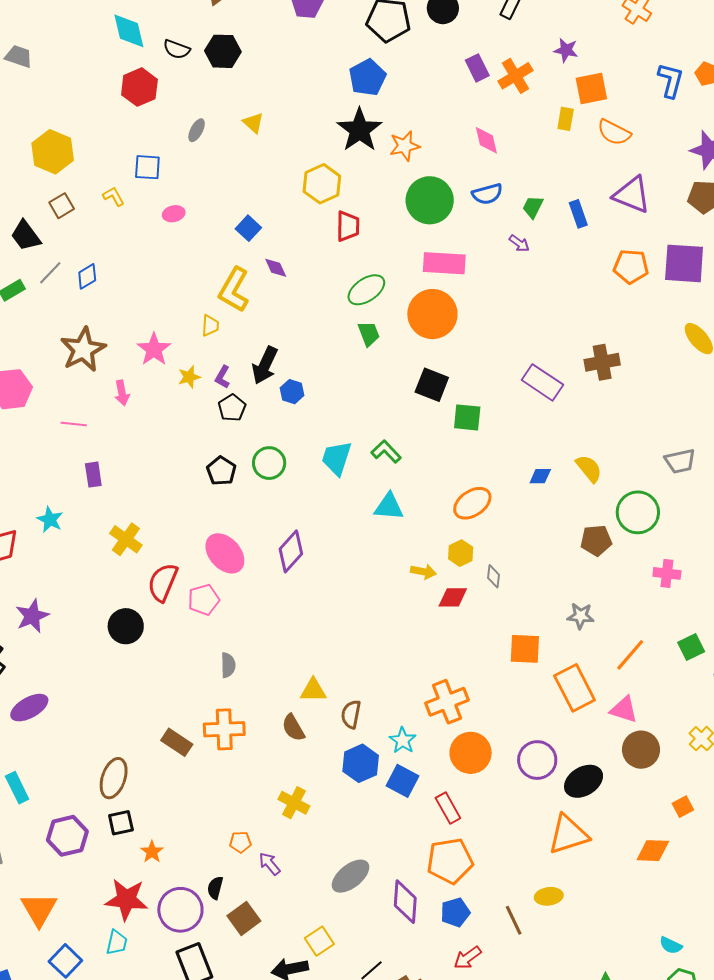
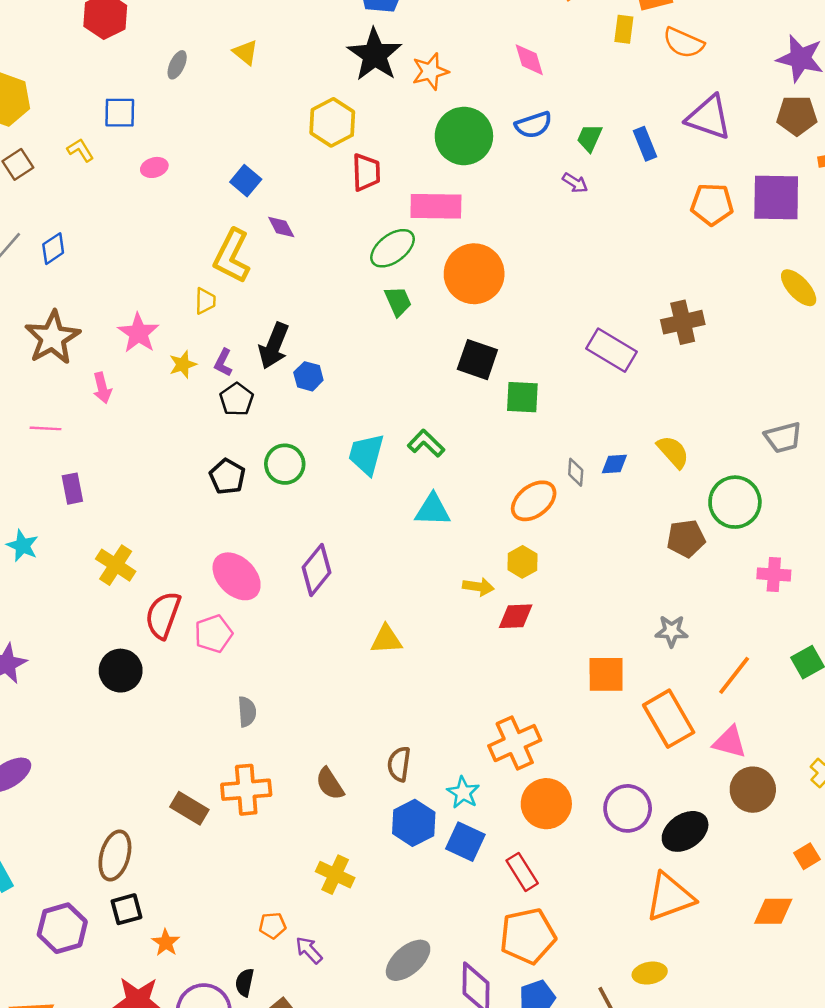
pink rectangle: (444, 263) -> (436, 206), moved
gray diamond: (494, 576) -> (576, 472), moved
yellow triangle: (313, 690) -> (386, 639), moved

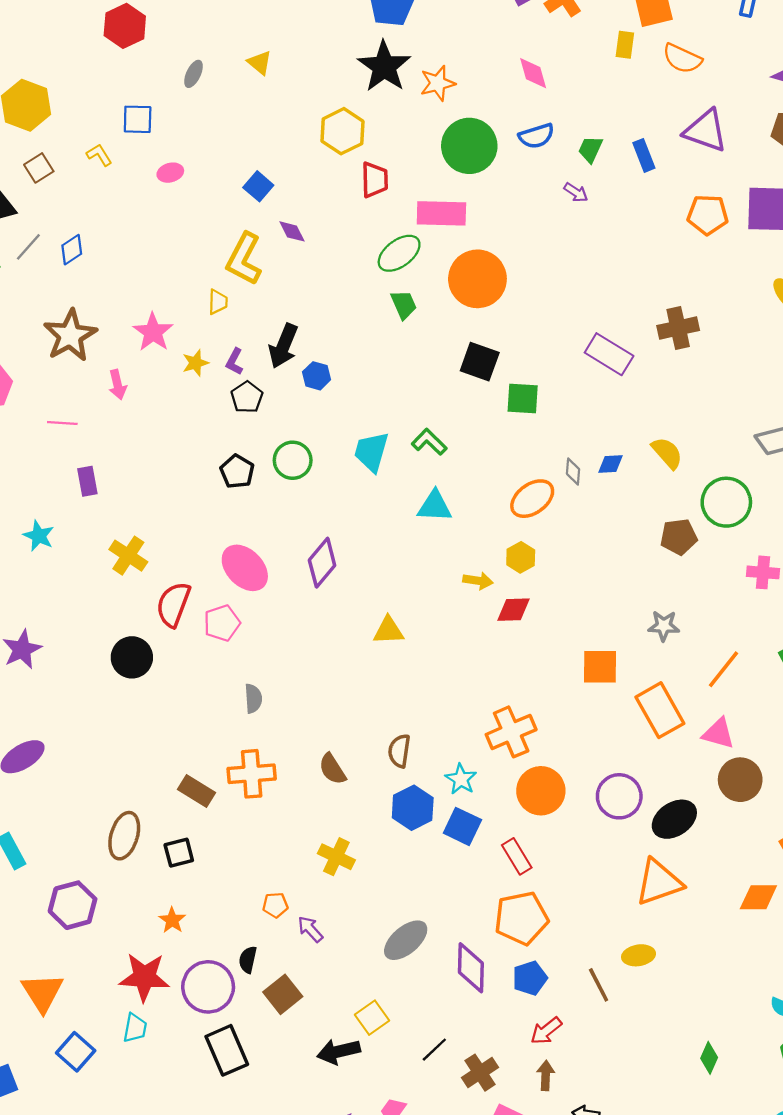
black square: (126, 909) -> (179, 853), moved

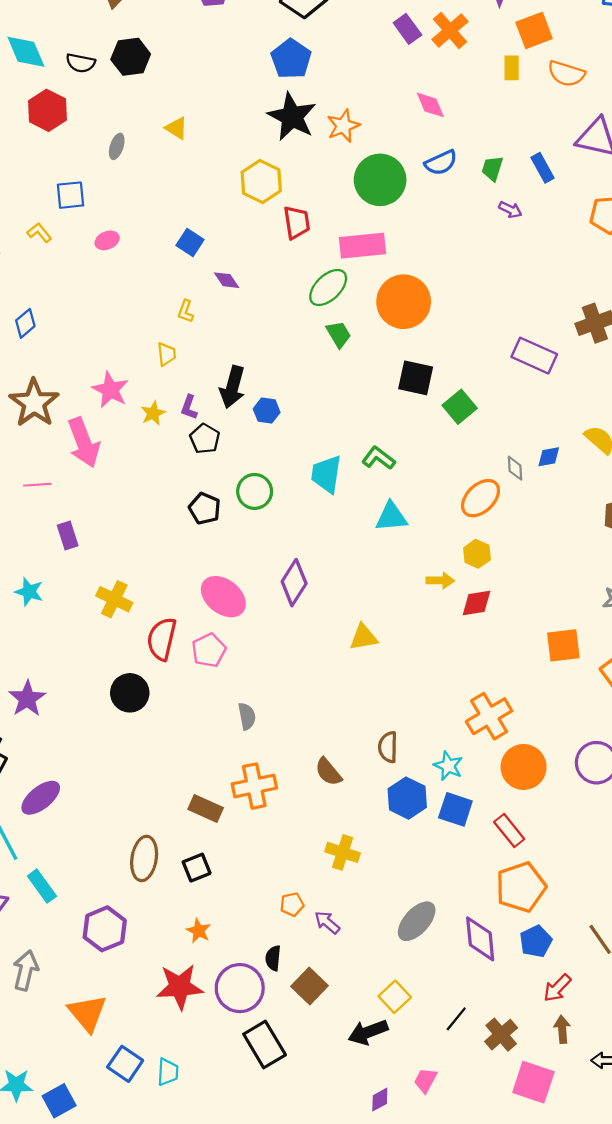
purple arrow: (576, 192) -> (510, 210), moved
yellow L-shape: (244, 259) -> (186, 311), size x0.5
pink arrow: (117, 385) -> (84, 443), size x1.8
green square: (523, 398) -> (460, 407), turned -36
cyan trapezoid: (135, 1028) -> (168, 1072), moved

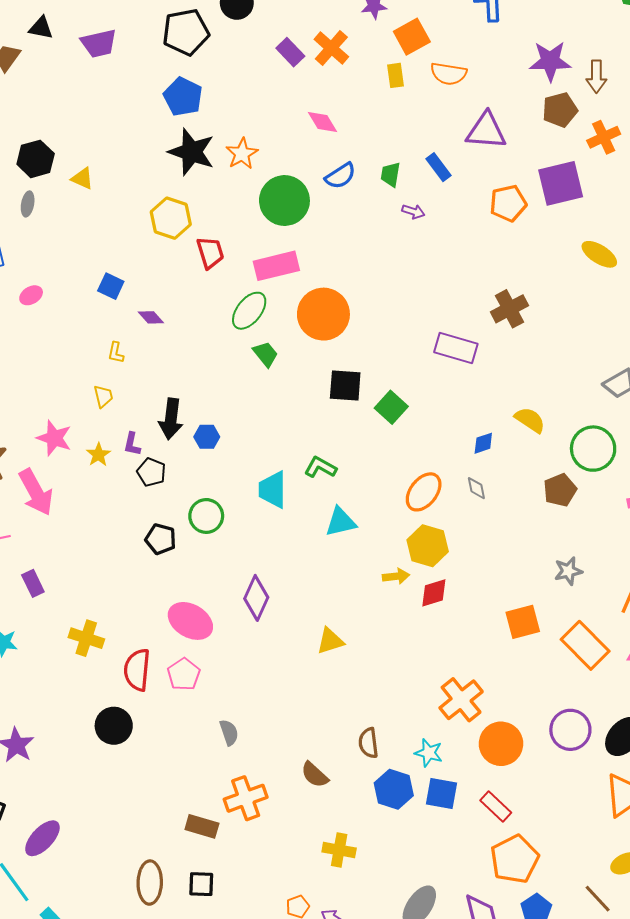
black hexagon: (131, 57) -> (36, 159), moved
gray diamond: (515, 468) -> (476, 488), moved
yellow hexagon: (477, 554) -> (428, 546), size x1.5
black square: (197, 868) -> (201, 884), turned 32

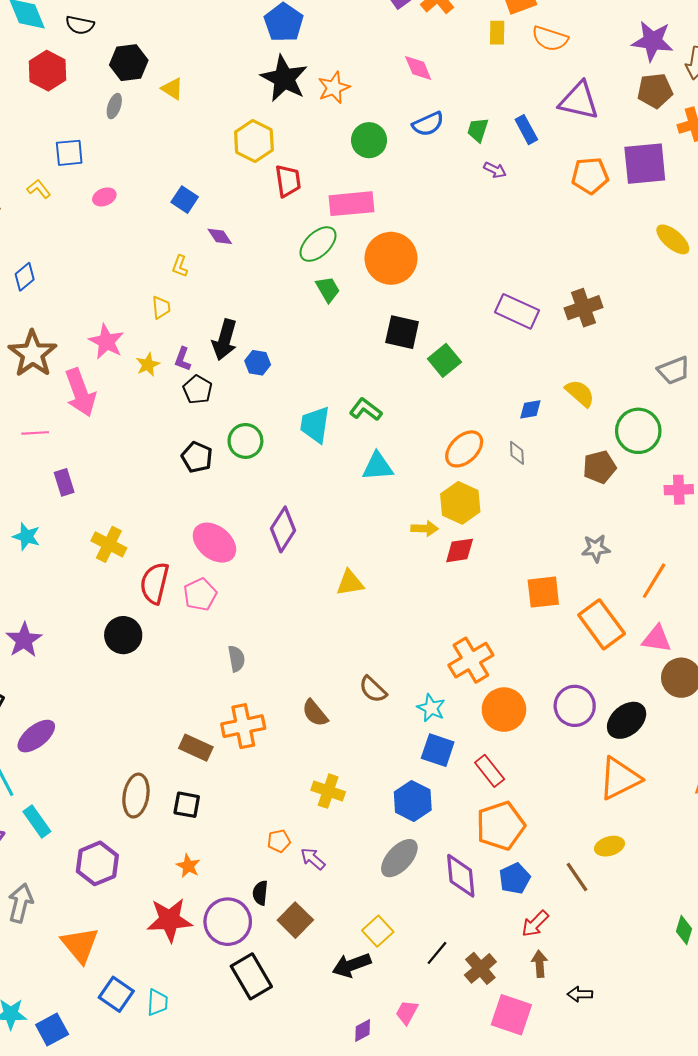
green circle: (284, 201) -> (369, 140), size x0.7
brown cross: (510, 309) -> (584, 308), moved
brown semicircle: (368, 743) -> (373, 689), turned -48
blue hexagon: (394, 789) -> (413, 801), moved

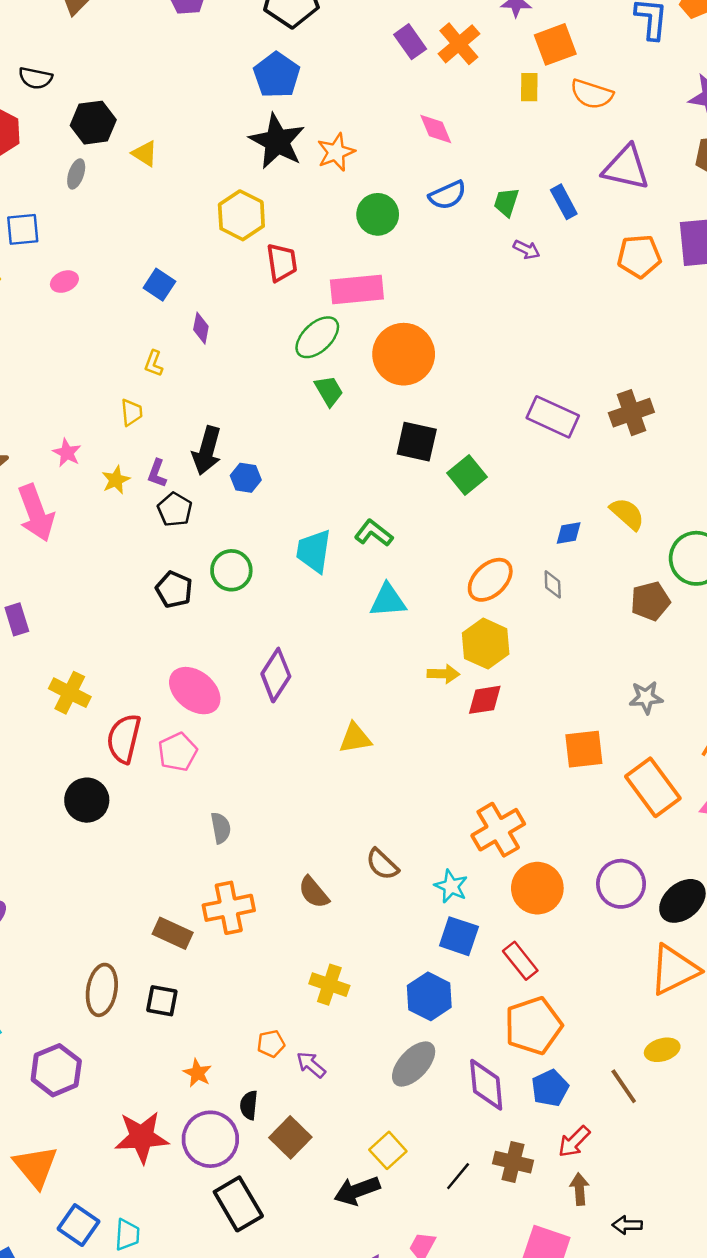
purple diamond: (220, 236) -> (201, 328), turned 45
pink star: (106, 342) -> (67, 453), size x0.7
orange star: (188, 866) -> (197, 1073), moved
brown cross: (480, 968) -> (513, 1162), moved, turned -36

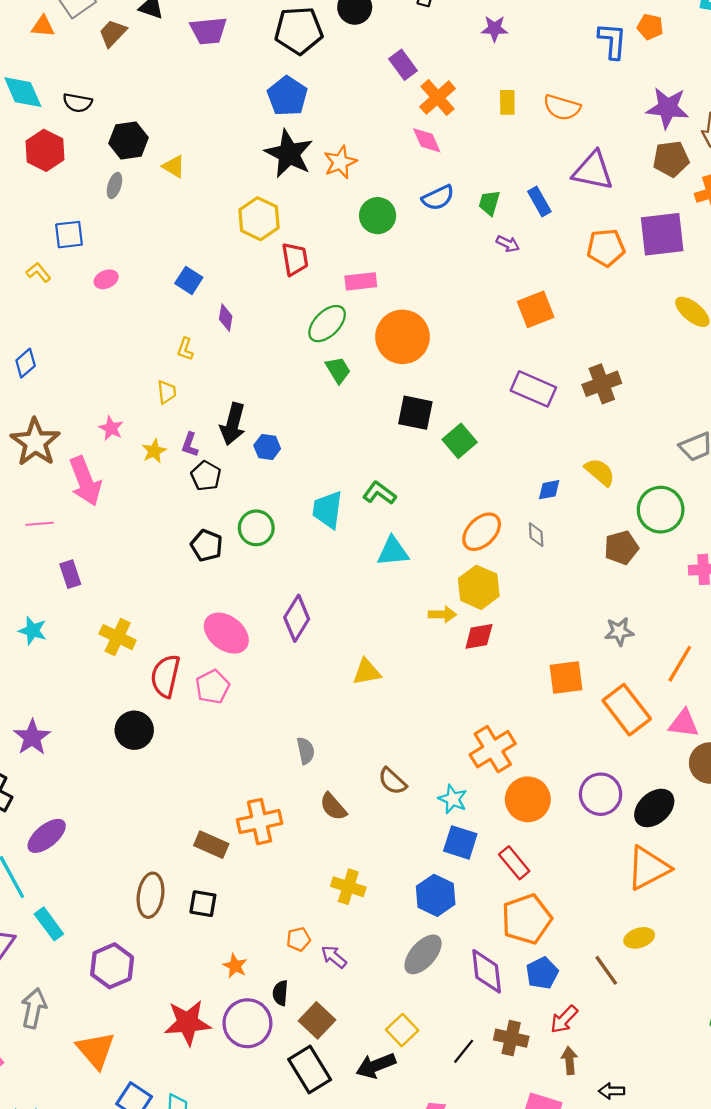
orange cross: (459, 44) -> (438, 98), moved
orange square: (555, 44) -> (536, 309), moved
pink rectangle: (357, 289) -> (361, 281), size x0.7
gray semicircle: (221, 828) -> (306, 751), moved
black rectangle: (238, 1204) -> (310, 1069), moved

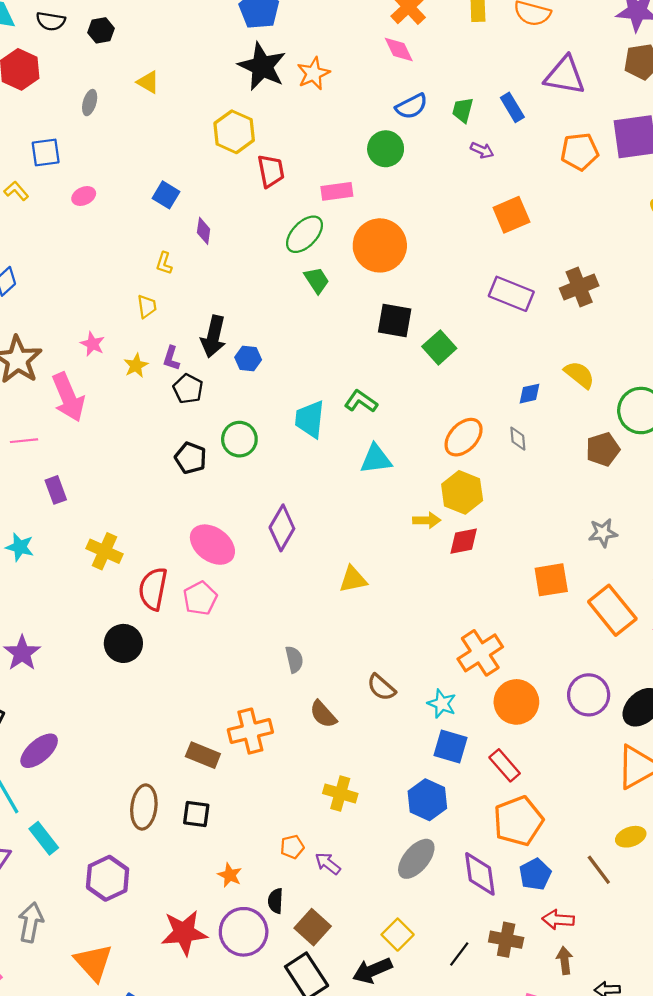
black hexagon: (129, 141) -> (101, 30), moved, size x0.7
green circle: (378, 216) -> (386, 149), moved
red arrow: (564, 1019) -> (558, 920), turned 52

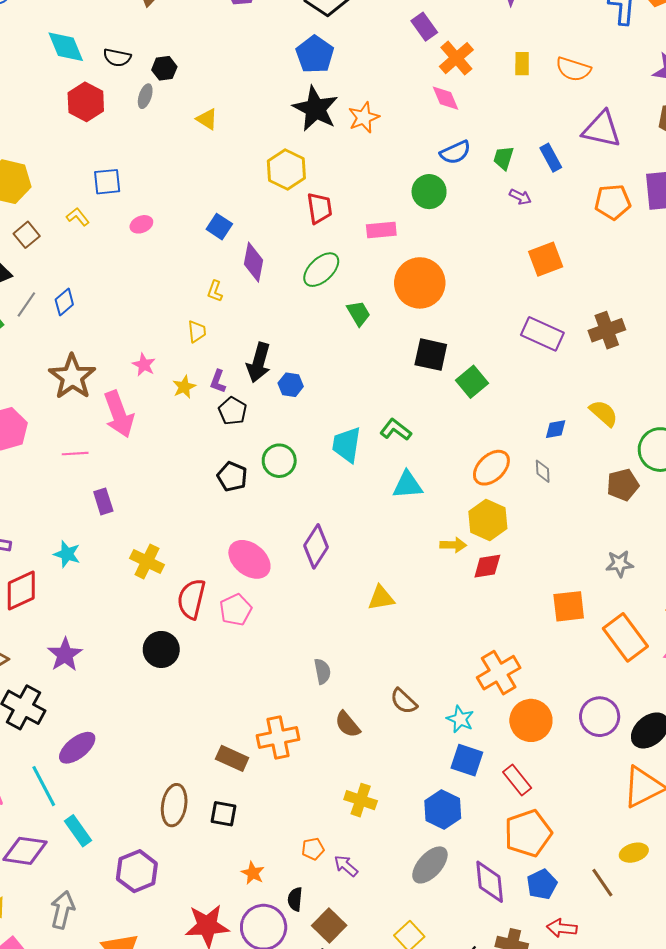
gray ellipse: (90, 103) -> (145, 96), moved
purple diamond: (204, 231) -> (254, 262), size x1.5
green ellipse: (304, 234) -> (321, 270), moved

